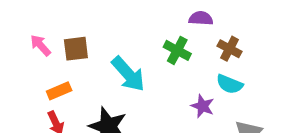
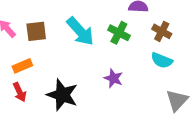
cyan arrow: (128, 74) -> (80, 31), moved
purple star: (203, 106) -> (113, 78), moved

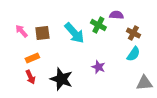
green cross: (119, 33) -> (98, 25), moved
cyan semicircle: (162, 60) -> (133, 54), turned -77
gray triangle: (177, 100) -> (144, 83), turned 42

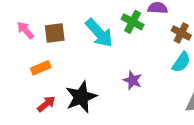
red arrow: (30, 77) -> (46, 104), moved, turned -104
black star: (61, 79) -> (81, 97), turned 30

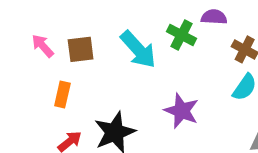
orange rectangle: (41, 68) -> (62, 95), turned -54
purple star: (133, 80) -> (181, 111), size x1.4

